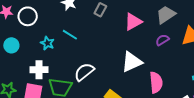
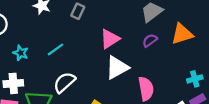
pink triangle: (133, 22) -> (110, 39), moved
cyan line: (70, 35) -> (55, 49), moved, turned -63

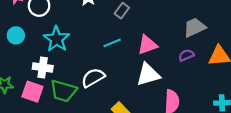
cyan line: (55, 49) -> (112, 43), moved
cyan star: (21, 53) -> (57, 39), size x1.6

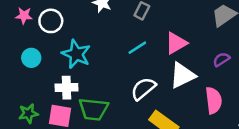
purple semicircle: (186, 55) -> (221, 59), moved
white semicircle: (93, 78) -> (143, 89), moved

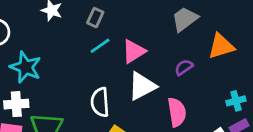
cyan line: (137, 48) -> (100, 46), moved
white semicircle: (143, 89) -> (100, 102), turned -52

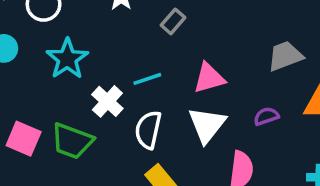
cyan line: (100, 46) -> (147, 79), moved
white triangle: (142, 86) -> (207, 125), turned -40
white cross: (16, 104) -> (107, 101), moved, turned 30

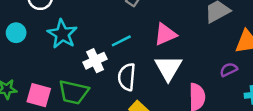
white cross: (107, 101) -> (95, 61), turned 30
purple semicircle: (266, 116) -> (229, 70), moved

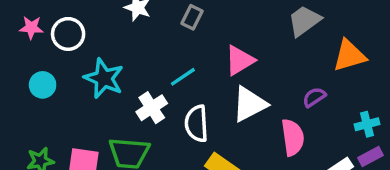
white triangle: (168, 68) -> (250, 104), turned 40
purple semicircle: (229, 70) -> (314, 97), moved

